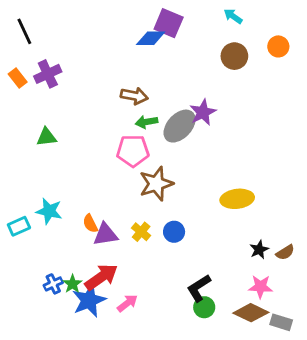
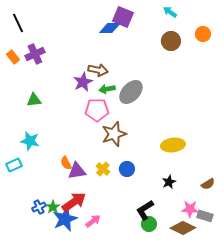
purple star: (203, 112) -> (83, 82), moved
cyan star: (49, 211) -> (30, 141), moved
black star: (259, 250) -> (169, 182), moved
gray rectangle: (281, 322) -> (205, 216), moved

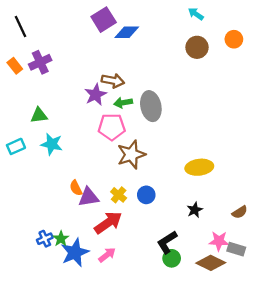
purple square: (123, 17) -> (104, 20), moved, turned 35
gray ellipse: (131, 92) -> (151, 106), turned -55
cyan star: (30, 141) -> (52, 144), moved
cyan rectangle: (14, 165) -> (16, 146), moved
red arrow: (74, 202) -> (108, 223), moved

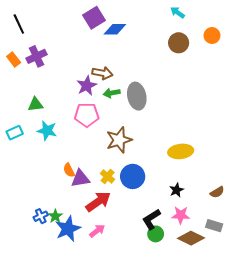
pink pentagon: (112, 127) -> (87, 115), moved
blue circle: (146, 195) -> (133, 176), size x1.5
pink star: (219, 241) -> (181, 215), moved

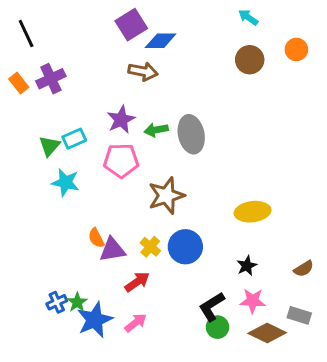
brown arrow: (102, 73) -> (143, 71), moved
green triangle: (36, 104) -> (49, 146), turned -42
cyan rectangle: (15, 133) -> (74, 139), moved
red arrow: (98, 202) -> (137, 282), size x0.7

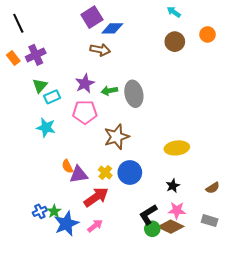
green triangle: (49, 146) -> (40, 86), moved
red arrow: (137, 282) -> (96, 197), size x1.4
brown diamond: (267, 333) -> (171, 227), moved

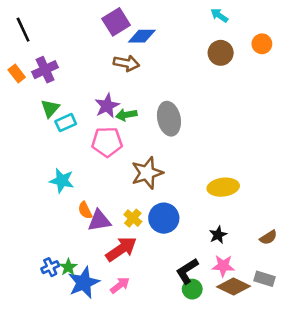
green arrow: (109, 91) -> (126, 115), moved
cyan star: (46, 128) -> (62, 181), moved
brown diamond: (171, 227) -> (234, 286), moved

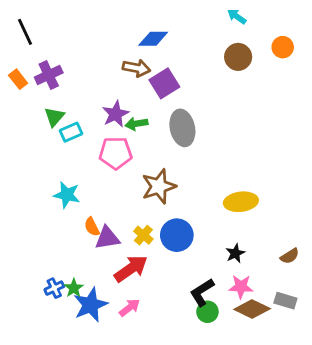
purple square: (116, 22) -> (164, 83), moved

